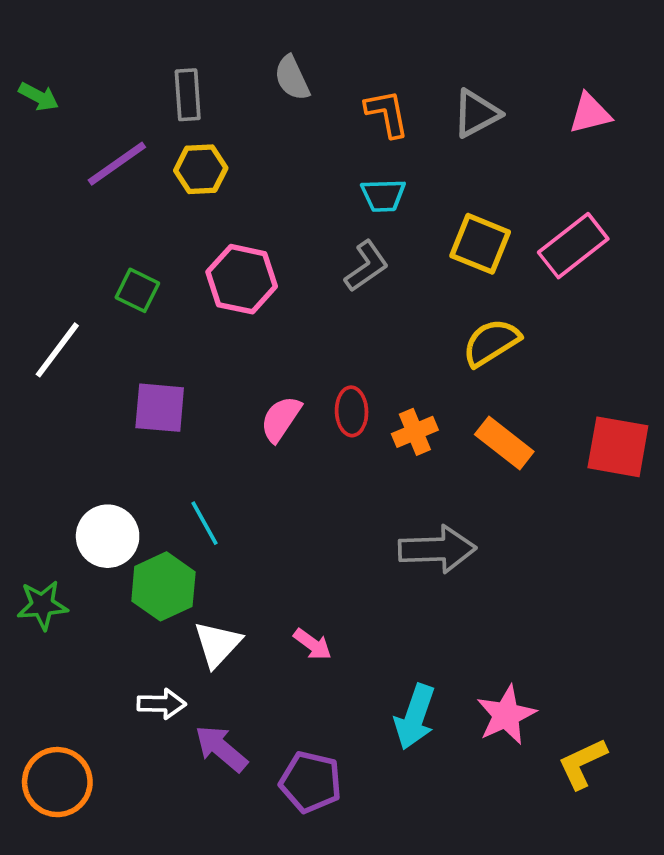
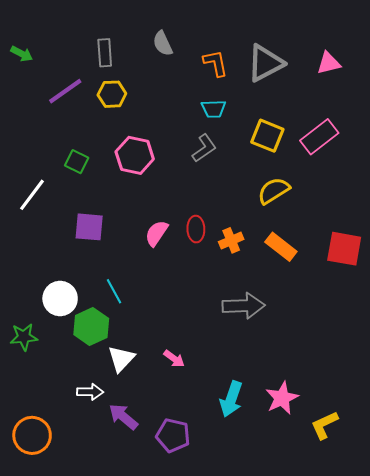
gray triangle: (476, 113) -> (265, 63), size x1.4

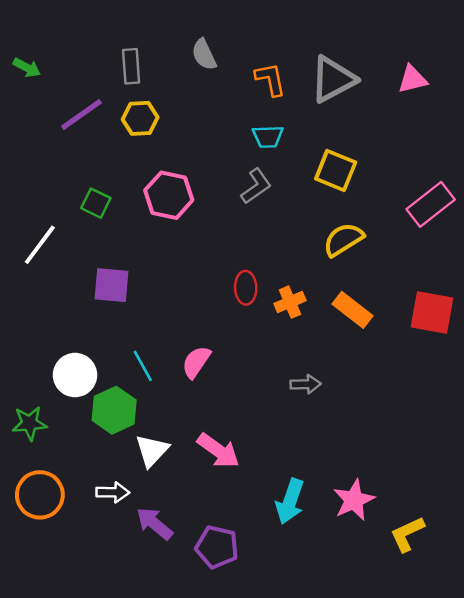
pink rectangle: (319, 137) -> (431, 204), moved
pink semicircle: (156, 233) -> (196, 362), moved
gray arrow: (244, 306) -> (306, 384), size x0.6
pink arrow: (174, 359) -> (218, 451), size x1.6
orange circle: (32, 435) -> (40, 495), moved

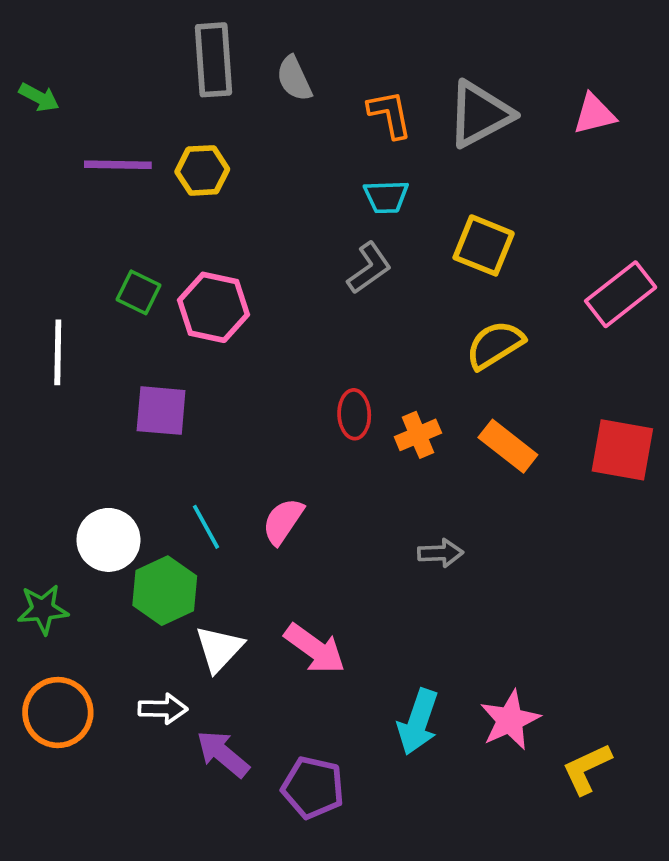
gray rectangle: (131, 66) -> (214, 60), moved, size x1.4
purple line: (82, 114) -> (118, 165), turned 36
pink hexagon: (169, 195) -> (214, 307), moved
white line: (40, 245) -> (58, 352), turned -36

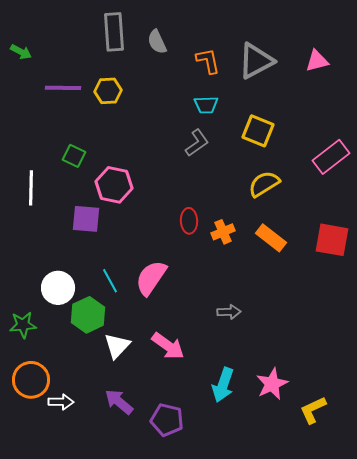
pink hexagon: (214, 307) -> (114, 185), moved
pink semicircle: (283, 521) -> (151, 278), size x1.4
gray arrow: (440, 553) -> (229, 312), moved
white arrow: (163, 709) -> (61, 402), moved

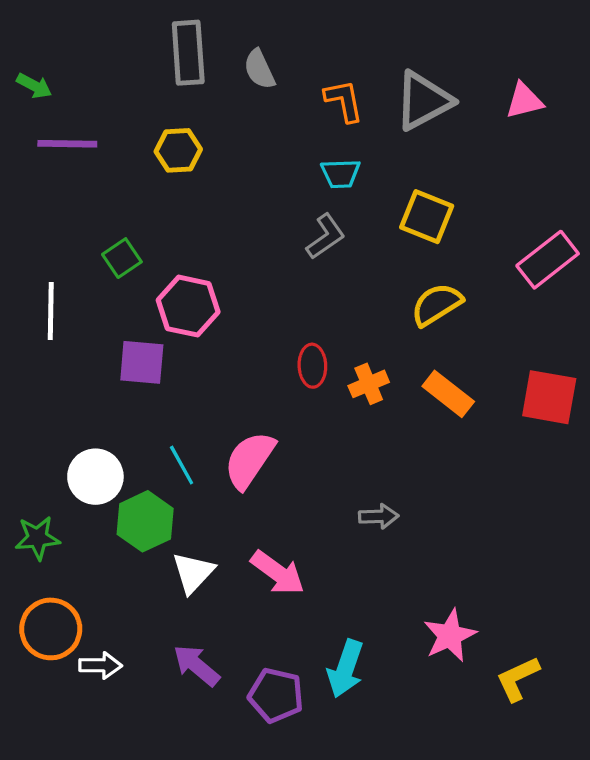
purple line: (63, 88) -> (67, 144), moved
green square: (74, 156) -> (122, 258), turned 30
cyan arrow: (223, 385) -> (346, 669), moved

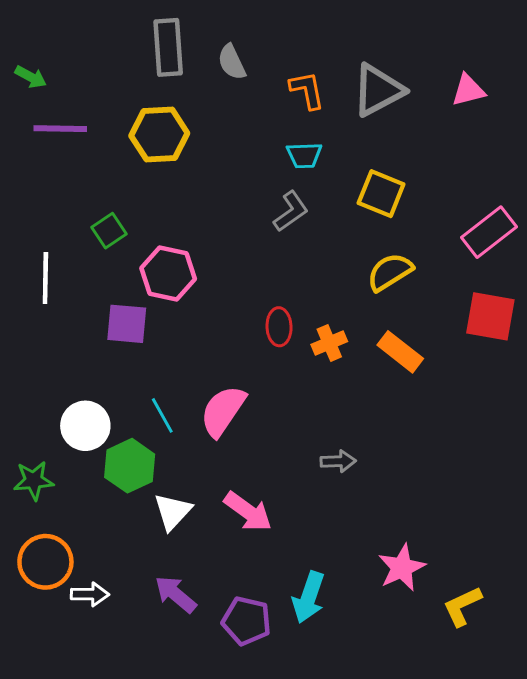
yellow hexagon: (178, 150) -> (159, 135), size x1.4
red square: (549, 397) -> (490, 316), moved

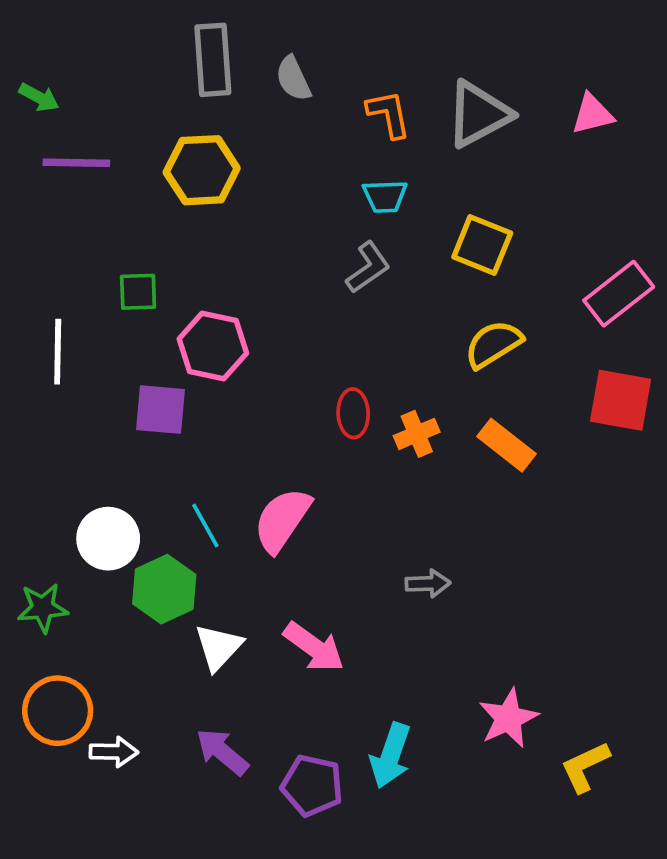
green square: (109, 231) -> (138, 292), turned 32

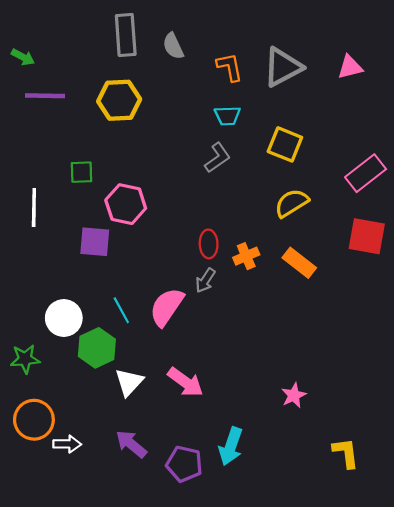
gray arrow: (428, 584) -> (205, 280), moved, turned 125
pink star: (508, 718) -> (294, 395), moved, size x0.7
yellow L-shape: (585, 767) -> (346, 453), turned 108

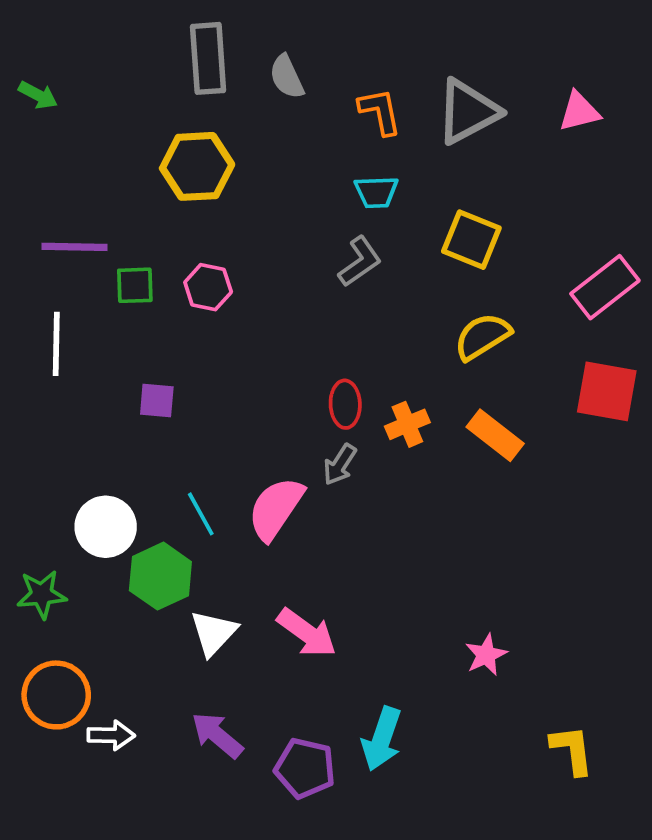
purple line: (45, 96) -> (75, 247), moved
pink hexagon: (126, 204) -> (208, 287), moved, size x0.7
purple square: (95, 242) -> (157, 401), size x0.7

